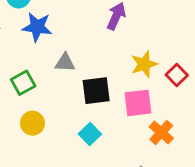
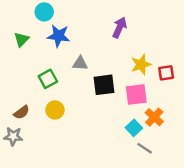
red square: (177, 75) -> (166, 73), turned 35
cyan square: (90, 134) -> (134, 128), moved

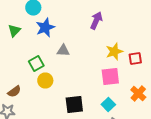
blue star: (59, 36) -> (45, 28), turned -30
black square: (104, 85) -> (74, 104), moved
yellow circle: (55, 110) -> (45, 80), moved
orange cross: (154, 117) -> (138, 94), moved

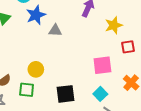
gray triangle: (63, 50) -> (55, 30), moved
yellow star: (114, 52) -> (114, 25), moved
green square: (36, 64) -> (27, 90), moved, turned 35

